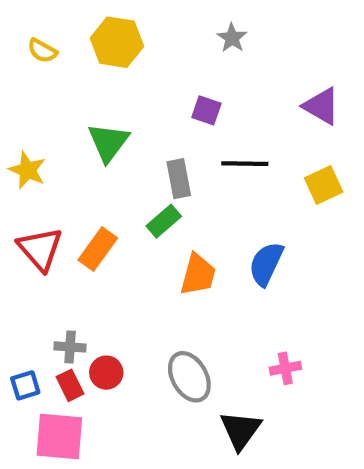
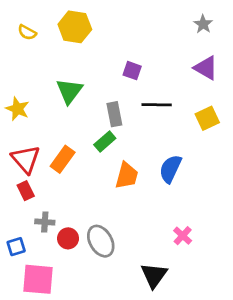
gray star: (232, 38) -> (203, 24), moved
pink cross: (285, 368) -> (183, 236), turned -36
gray ellipse: (189, 377) -> (101, 241), moved
red rectangle: (70, 385) -> (26, 191), moved

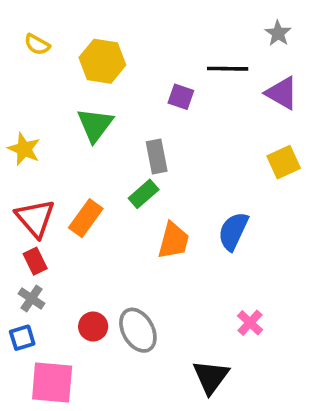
yellow hexagon: (75, 27) -> (102, 61), moved
black line: (157, 105) -> (228, 69), moved
gray cross: (45, 222) -> (31, 298), moved, turned 30

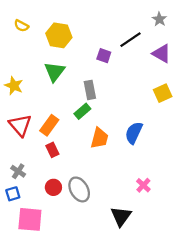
black line: (228, 69) -> (131, 40), turned -35
red rectangle: (35, 261) -> (52, 150), moved

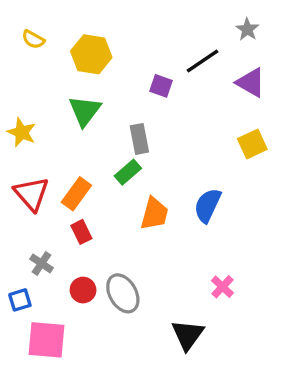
gray cross: (18, 171) -> (42, 263), moved

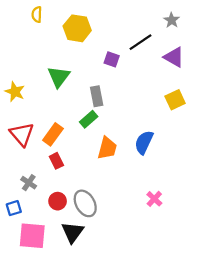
yellow semicircle: (33, 39) -> (37, 14), moved, turned 63
yellow hexagon: (91, 54) -> (77, 28), moved
black triangle: (188, 335) -> (73, 232), moved

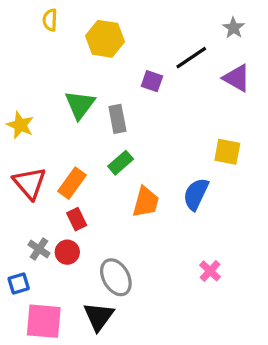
gray rectangle: (97, 96) -> (117, 119), moved
yellow square: (175, 100) -> (227, 152), moved, turned 36
red circle: (58, 201) -> (67, 252), moved

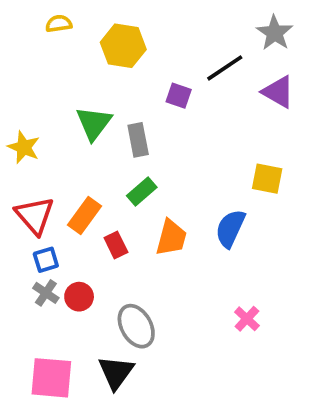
yellow semicircle: (50, 20) -> (59, 24), turned 80
gray star: (234, 28) -> (275, 33), size x1.4
red rectangle: (77, 219) -> (116, 245), moved
blue square: (19, 284) -> (46, 260), moved

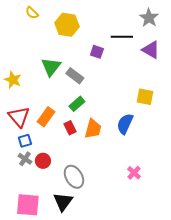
yellow semicircle: (59, 24) -> (32, 13), turned -128
black line: (225, 68) -> (122, 37), turned 35
gray rectangle: (138, 140) -> (75, 76), turned -42
red rectangle: (116, 245) -> (70, 128), moved

